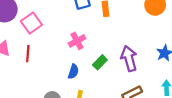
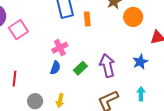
red line: (28, 54) -> (15, 79), moved
blue semicircle: (73, 71) -> (55, 68), moved

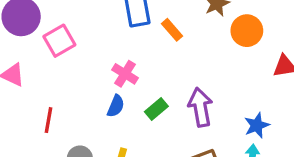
orange rectangle: (87, 19) -> (172, 30), turned -40
pink cross: (60, 48) -> (125, 74), turned -35
blue star: (140, 62) -> (257, 125), moved

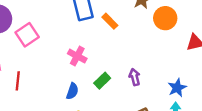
blue semicircle: (116, 106) -> (72, 91), moved
purple arrow: (200, 107) -> (135, 77), size x0.6
red line: (49, 120) -> (18, 81), moved

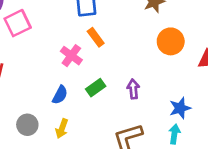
orange circle: (165, 18) -> (171, 41), moved
orange rectangle: (110, 21) -> (96, 37), moved

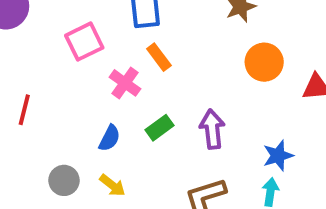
pink square: (18, 23) -> (84, 42), moved
purple arrow: (133, 89) -> (212, 129), size x1.4
yellow arrow: (62, 129) -> (112, 185), turned -72

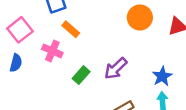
purple arrow: (212, 129) -> (116, 69), turned -115
blue semicircle: (109, 138) -> (16, 63), moved

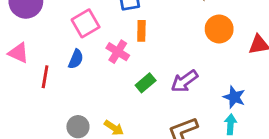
orange rectangle: (71, 29) -> (141, 31), turned 42
blue star: (162, 76) -> (234, 97), turned -30

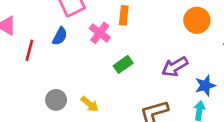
purple arrow: (184, 81) -> (175, 67), moved
blue star: (234, 97) -> (205, 85), turned 30

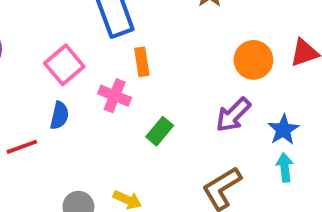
orange circle: (197, 20) -> (253, 60), moved
red line: (29, 50) -> (22, 147), turned 70

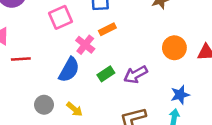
orange rectangle: (142, 62) -> (107, 29), turned 56
blue semicircle: (59, 115) -> (69, 70), moved, size x1.5
purple arrow: (233, 115) -> (136, 75), moved

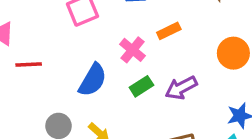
orange rectangle: (107, 29) -> (169, 31), moved
pink cross: (85, 45) -> (132, 50), moved

